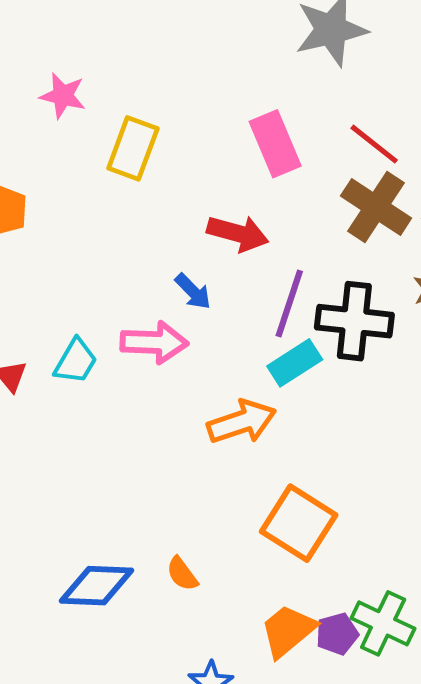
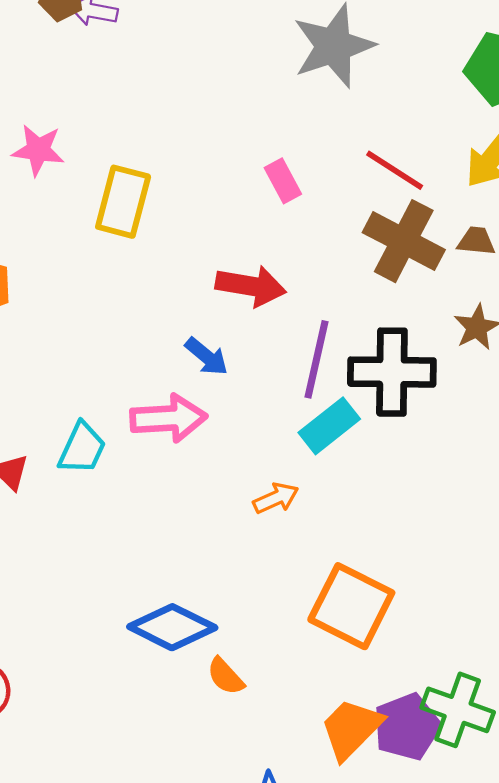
pink rectangle: (275, 144) -> (283, 181), size x0.6
orange arrow: (242, 422) -> (276, 498), size x0.6
blue diamond: (96, 586) -> (172, 627), moved, turned 30
purple pentagon: (337, 634) -> (407, 727), size x1.4

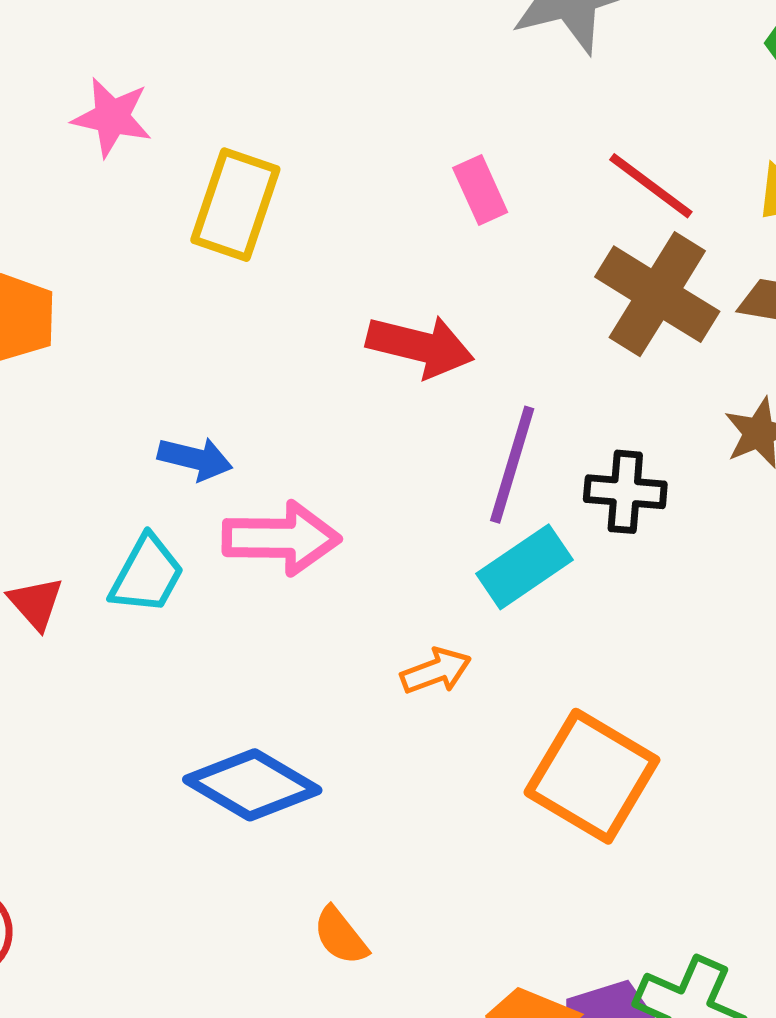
blue arrow: (207, 357) -> (195, 459), moved, turned -30
black cross: (392, 372) -> (625, 492), size x0.6
orange square: (351, 606) -> (592, 776), moved
blue diamond: (172, 627) -> (252, 785), moved

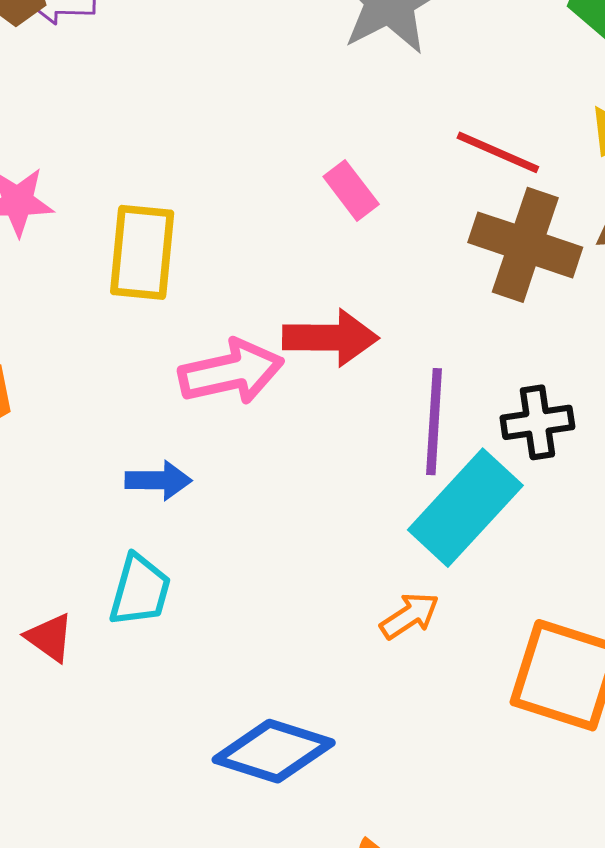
pink arrow: (281, 538) -> (231, 372), moved
cyan rectangle: (525, 567) -> (465, 508), size x1.4

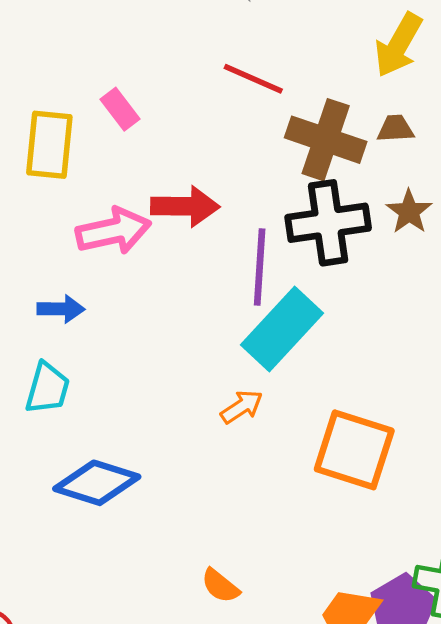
red line: (498, 152) -> (253, 79), moved
pink rectangle: (351, 190) -> (120, 109), moved
black cross: (537, 422) -> (328, 223), moved, size x1.6
blue diamond: (274, 751) -> (97, 483), moved

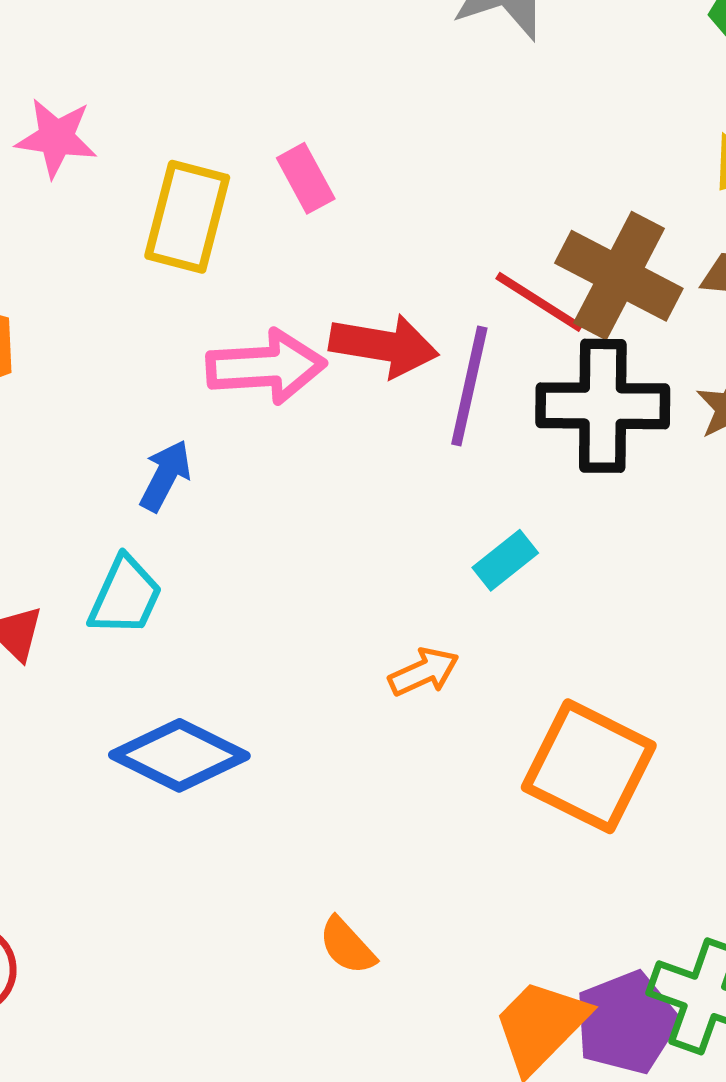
red line: (253, 79) -> (539, 302), moved
purple line: (260, 267) -> (469, 386), moved
blue arrow: (61, 309) -> (165, 476), turned -72
cyan rectangle: (282, 329) -> (505, 560), size x0.5

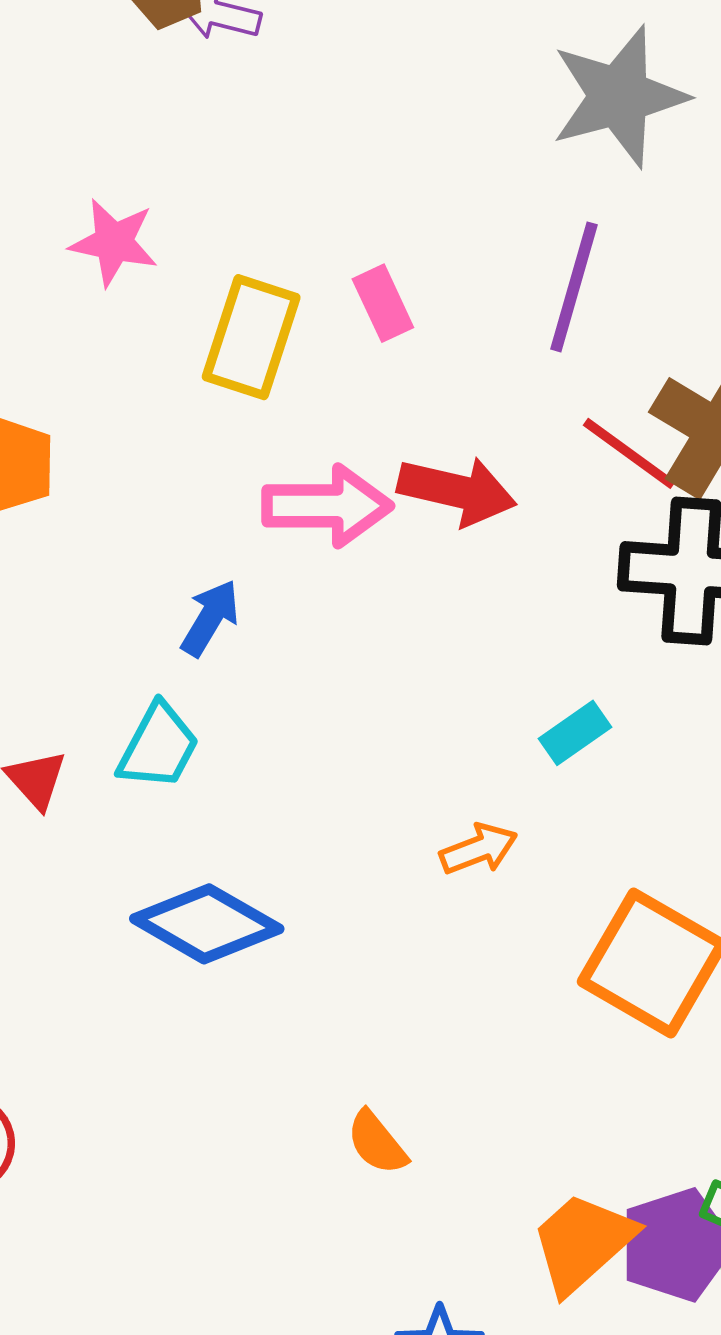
purple line: (469, 386) -> (574, 287), moved

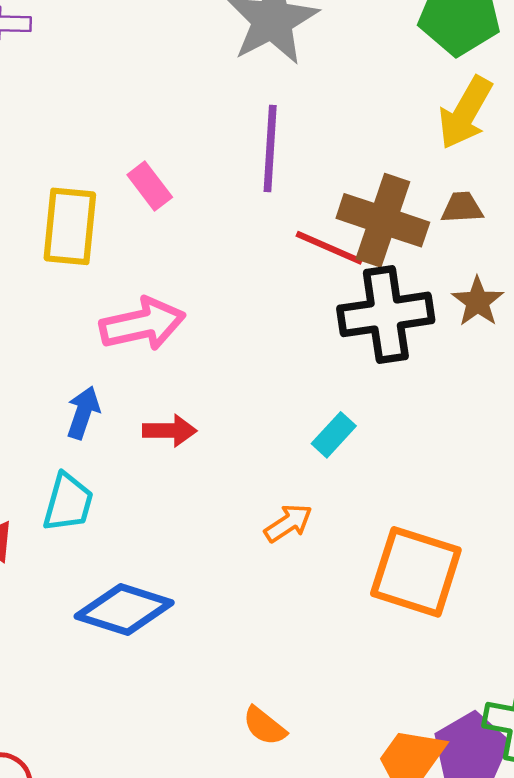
red arrow: (457, 491) -> (170, 431), moved, size x0.7

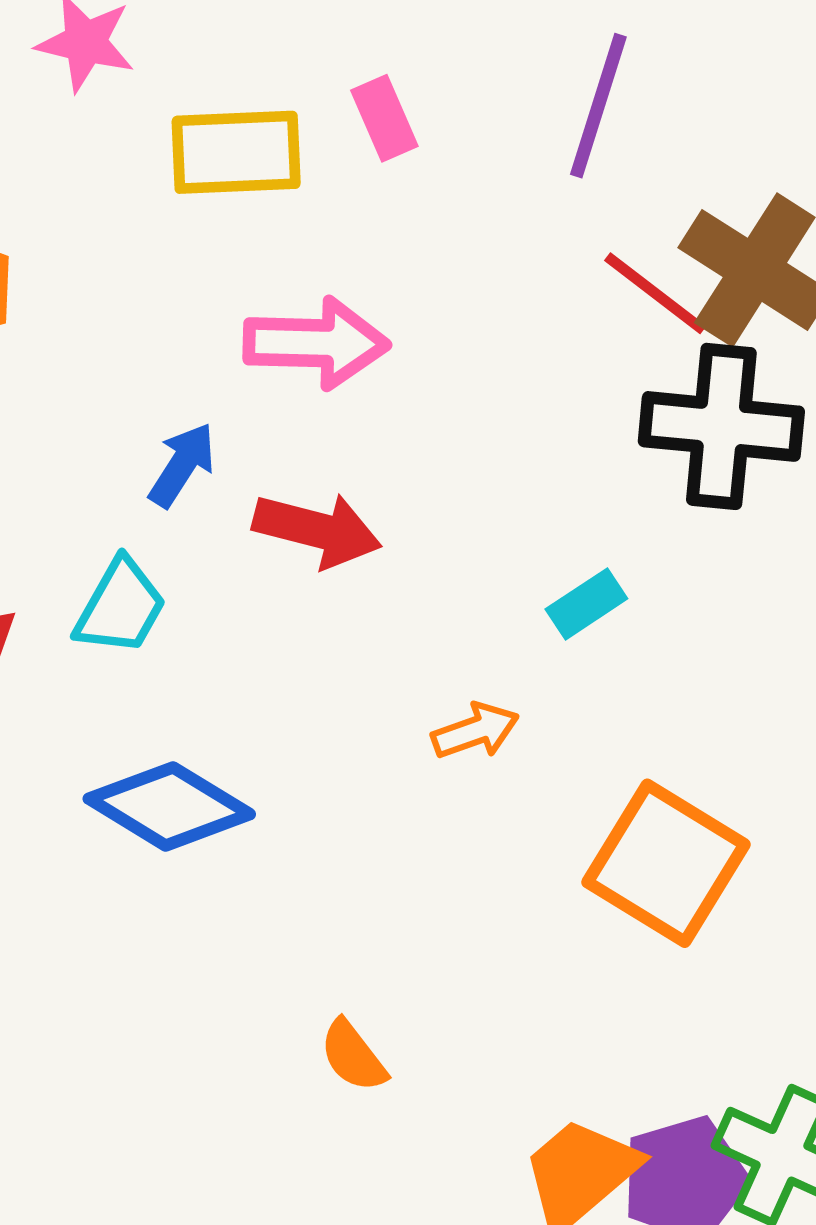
yellow rectangle: (70, 226) -> (236, 152), turned 68
red arrow: (170, 431) -> (317, 530), size x1.4

